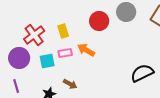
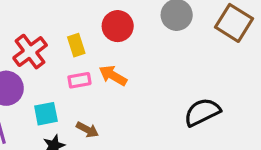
red circle: (99, 21) -> (118, 26), moved
cyan square: (47, 61) -> (46, 114), moved

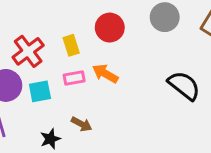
black semicircle: (202, 112) -> (184, 85), moved, turned 64
cyan square: (46, 114) -> (40, 91), moved

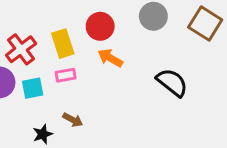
yellow rectangle: (71, 45) -> (63, 44), size x1.4
orange arrow: (105, 74) -> (110, 58), moved

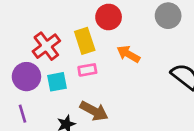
red circle: (100, 26) -> (109, 17), moved
brown arrow: (73, 120) -> (94, 111), size x1.5

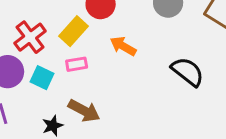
yellow rectangle: (85, 41) -> (74, 31), turned 60
cyan square: (57, 82) -> (42, 78), turned 36

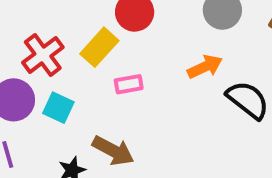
orange arrow: (123, 46) -> (205, 67), moved, turned 125
pink rectangle: (77, 64) -> (129, 84), moved

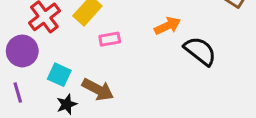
cyan square: (58, 108) -> (59, 75), moved

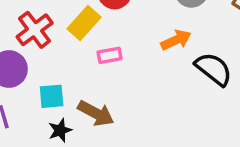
cyan square: (59, 75) -> (52, 96), turned -30

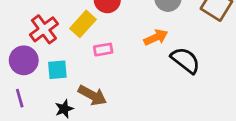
cyan square: (52, 96) -> (57, 70), moved

